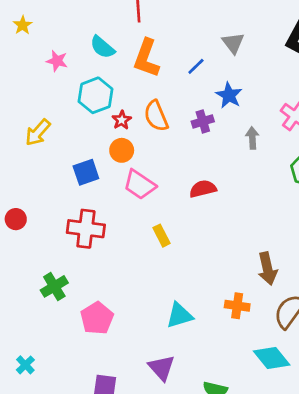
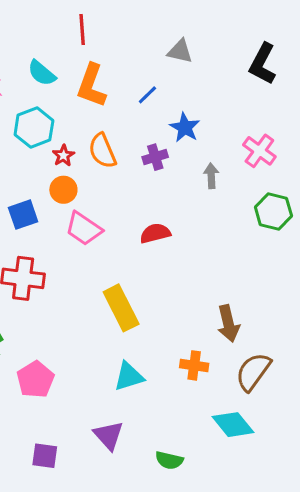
gray triangle: (233, 43) -> (180, 51), moved, turned -40
yellow rectangle: (162, 236) -> (121, 308), moved, size x1.8

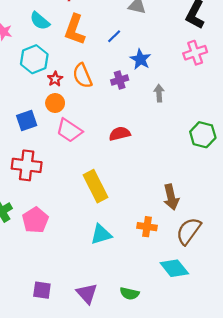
pink cross: (259, 151) -> (195, 53), moved, turned 35
green hexagon: (273, 212) -> (203, 135), moved
pink pentagon: (35, 379) -> (35, 220), moved
purple triangle: (109, 435) -> (87, 293), moved

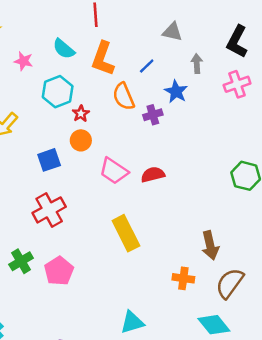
orange semicircle: (82, 76) -> (124, 96), moved
gray arrow: (159, 93) -> (197, 64), moved
pink trapezoid: (69, 130) -> (114, 171), moved
red cross: (27, 165) -> (49, 210), turned -36
cyan triangle: (101, 234) -> (132, 322), moved

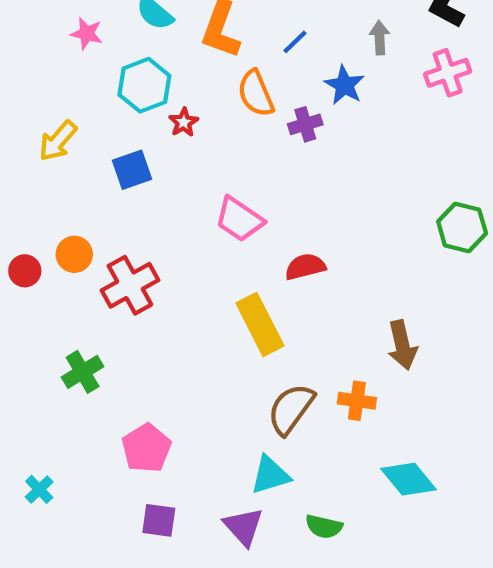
orange circle: (81, 140) -> (74, 254), moved
blue square: (49, 160) -> (132, 170), moved
red semicircle: (153, 175) -> (305, 267), moved
pink pentagon: (59, 271) -> (146, 448), moved
brown semicircle: (230, 283) -> (291, 409), moved

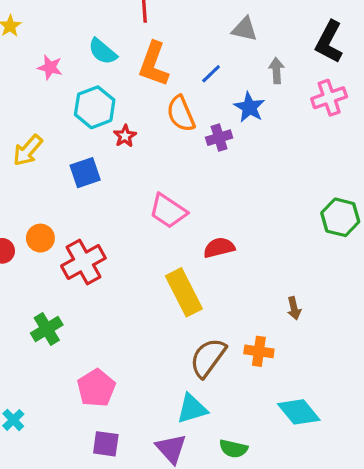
brown arrow: (402, 345) -> (294, 308), size x0.6

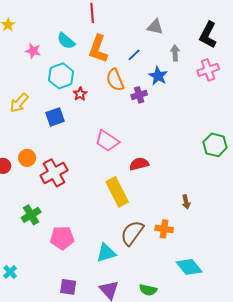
pink pentagon: (96, 388) -> (62, 238), moved, turned 30
cyan triangle: (192, 409) -> (106, 253), moved

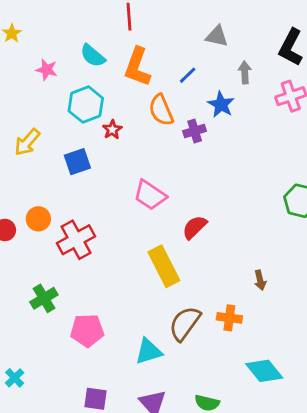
red semicircle: (139, 164) -> (195, 227), turned -30

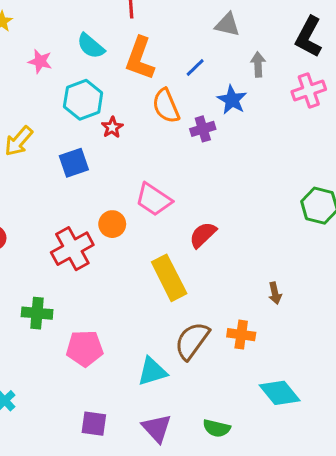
orange circle: (38, 219) -> (112, 224), moved
green cross: (44, 298) -> (37, 313), turned 36

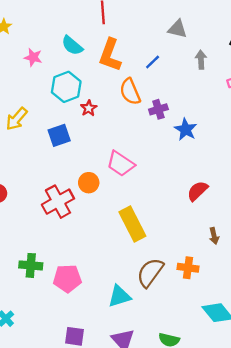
blue star: (232, 100) -> (186, 129), moved
red semicircle: (203, 235) -> (197, 191), moved
green cross: (37, 313) -> (31, 265), moved

